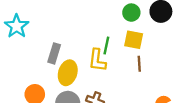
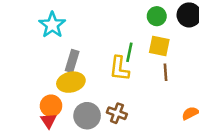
cyan star: (17, 26) -> (52, 25), moved
yellow ellipse: (68, 73) -> (71, 82), moved, turned 60

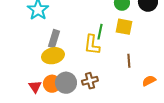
brown line: (165, 72) -> (129, 61), moved
orange circle: (51, 106) -> (52, 84), moved
brown cross: (117, 113) -> (90, 81), turned -35

